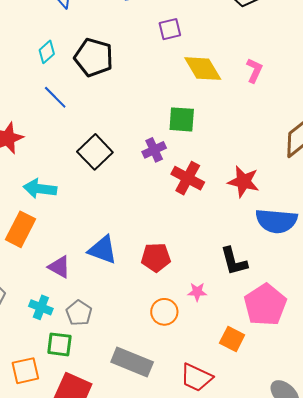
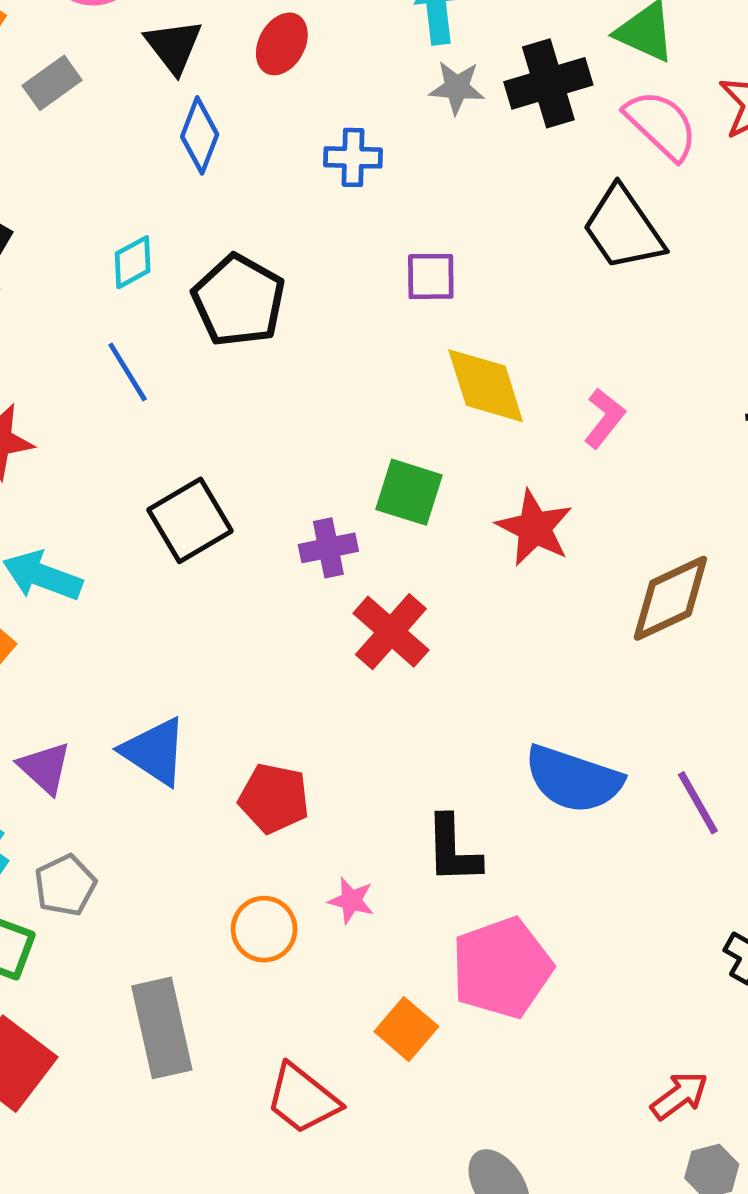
red star: (243, 182) -> (534, 528), moved
gray rectangle: (132, 362) -> (162, 1028), turned 42

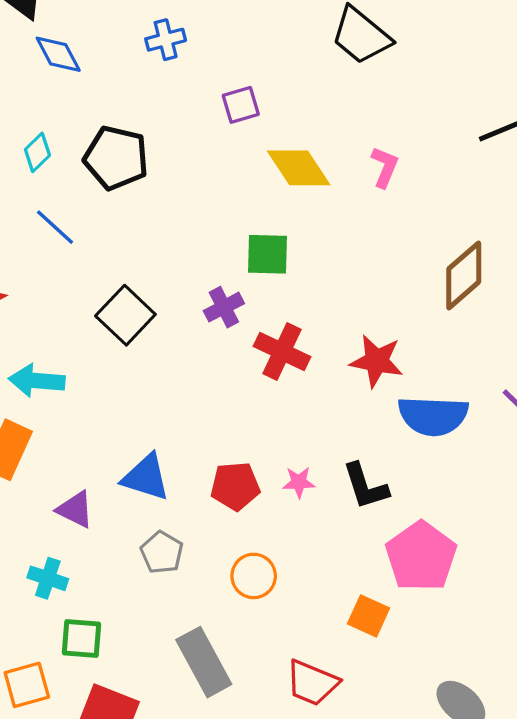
blue diamond: (200, 135) -> (58, 54), turned -33
red star: (534, 528) -> (377, 361), moved
gray pentagon: (65, 885) -> (162, 552), moved
pink star: (351, 901) -> (299, 482), moved

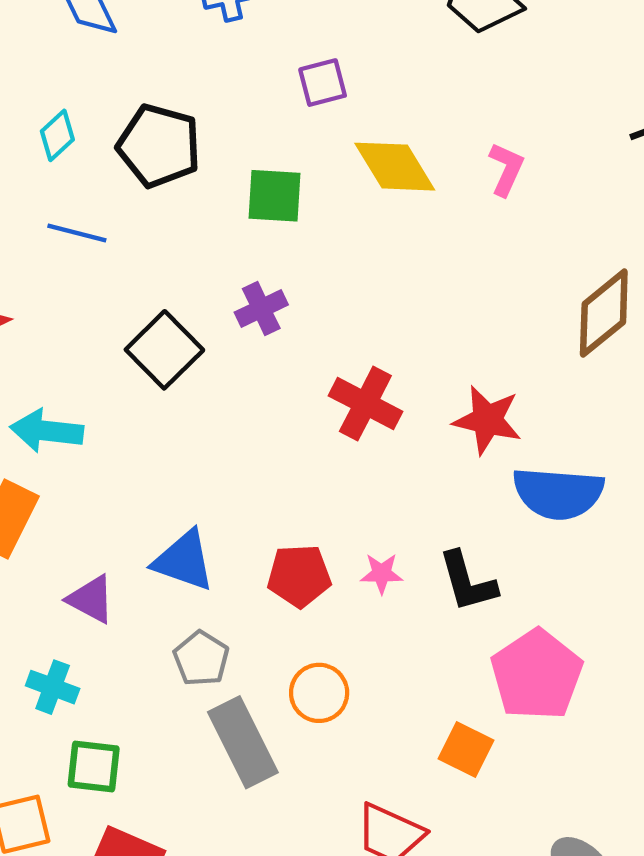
blue line: (55, 227) -> (77, 233), turned -30
green square: (267, 254) -> (275, 196), moved
purple cross: (224, 307) -> (261, 309), moved
gray rectangle: (204, 662) -> (243, 742), moved

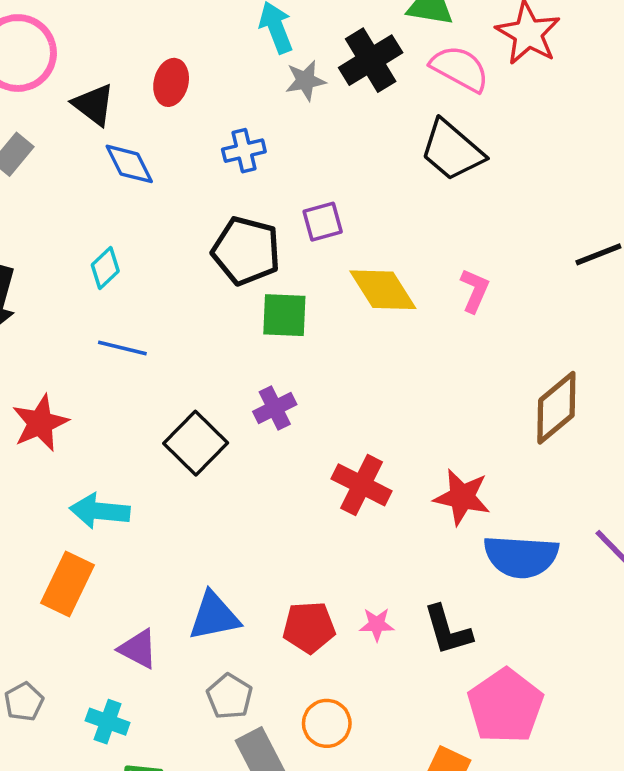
black pentagon: (159, 146) -> (246, 251), moved
blue triangle: (184, 561) -> (214, 616), turned -30

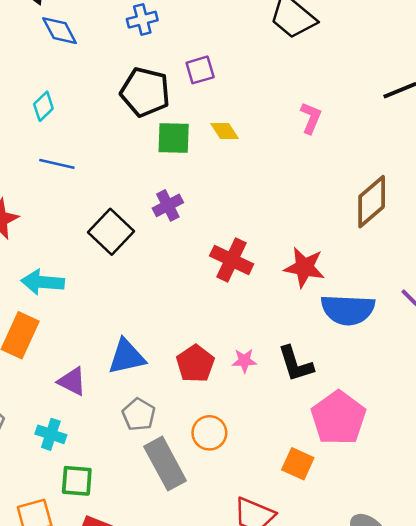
yellow diamond: (383, 290) -> (225, 131), moved, size x0.6
red pentagon: (309, 627) -> (195, 364), turned -30

